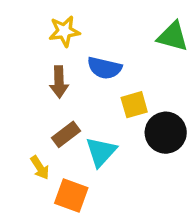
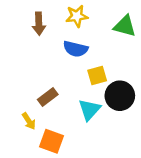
yellow star: (64, 31) -> (77, 16), moved
brown arrow: (59, 82) -> (39, 24), moved
cyan triangle: (101, 152) -> (89, 110), moved

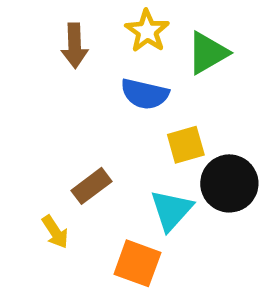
yellow star: (77, 16) -> (147, 31), turned -30
green triangle: (125, 26) -> (208, 53), moved, turned -45
orange square: (52, 141) -> (137, 263), moved

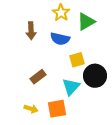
brown arrow: (75, 46) -> (31, 31), moved
yellow arrow: (55, 232) -> (31, 109), moved, turned -40
orange square: (137, 263) -> (57, 109), turned -30

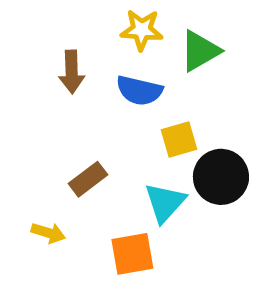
yellow star: (61, 13) -> (142, 30), turned -30
yellow arrow: (31, 109) -> (48, 233), moved

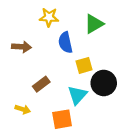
yellow star: (142, 30) -> (49, 17), moved
brown arrow: (72, 72) -> (22, 47), moved, turned -84
blue semicircle: (139, 91) -> (65, 42), turned 65

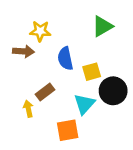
yellow star: (49, 17) -> (40, 31), moved
blue semicircle: (65, 42) -> (65, 59), moved
yellow arrow: (23, 109) -> (28, 109), moved, turned -120

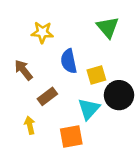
green triangle: (102, 26) -> (108, 27), turned -40
brown arrow: (23, 51) -> (24, 70), moved, turned -132
yellow arrow: (28, 109) -> (30, 125), moved

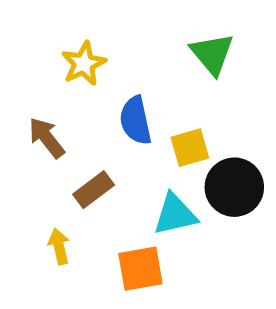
yellow star: (42, 32) -> (84, 64), turned -30
cyan triangle: (89, 109) -> (175, 214), turned 35

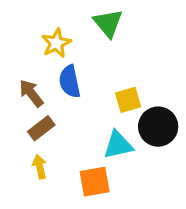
green triangle: (212, 54) -> (108, 23), moved
blue semicircle: (136, 120) -> (70, 81), moved
brown rectangle: (94, 190) -> (41, 128), moved

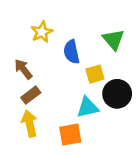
green triangle: (108, 23) -> (113, 40), moved
blue semicircle: (70, 81) -> (71, 52), moved
yellow arrow: (40, 167) -> (29, 123), size x1.5

